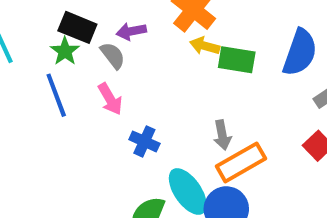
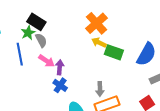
purple arrow: (131, 31) -> (60, 67), moved, turned 96
gray semicircle: (113, 55) -> (41, 40), moved
pink arrow: (110, 99) -> (47, 61), turned -35

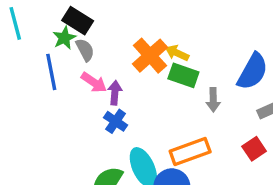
orange cross: (96, 23) -> (150, 56), moved
green rectangle: (114, 52) -> (183, 75), moved
gray arrow: (100, 89) -> (213, 100), moved

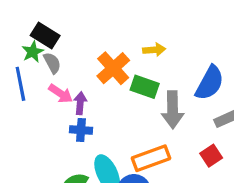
yellow arrow: (177, 53) -> (154, 50), moved, turned 150
gray arrow: (213, 100) -> (173, 110), size x1.6
blue cross: (116, 121) -> (81, 130), turned -30

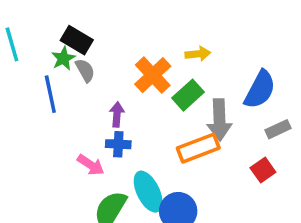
green rectangle: (145, 87) -> (188, 95), turned -60
pink arrow: (61, 94) -> (91, 165), moved
orange rectangle: (151, 158) -> (198, 148), moved

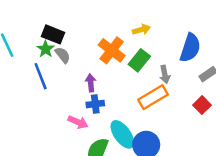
gray arrow: (219, 120) -> (165, 74), size x0.6

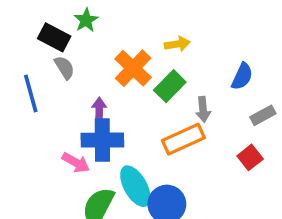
blue semicircle: (190, 48) -> (242, 76), size x0.7
green star: (46, 49) -> (86, 20), moved
blue cross: (95, 104) -> (102, 140), size x1.6

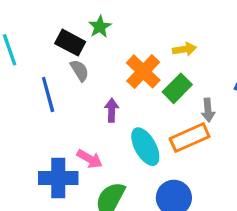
blue cross: (102, 140) -> (58, 178), moved
cyan ellipse: (135, 186) -> (145, 147), moved

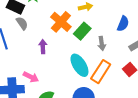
orange rectangle: (190, 138) -> (101, 72), moved, turned -30
cyan ellipse: (145, 147) -> (79, 65), moved

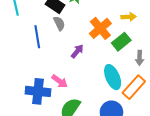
purple arrow: (43, 47) -> (77, 51), turned 32

